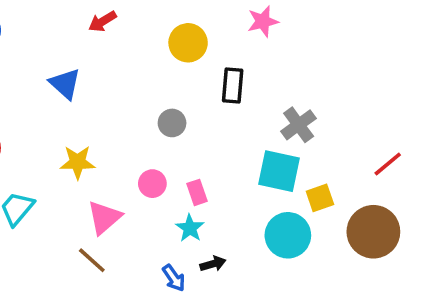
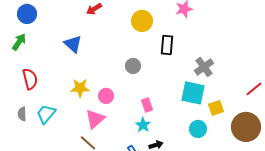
pink circle: (152, 184) -> (106, 96), moved
cyan circle: (288, 235) -> (198, 129), size x0.7

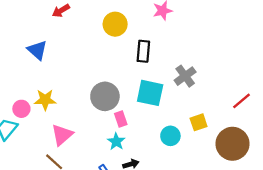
gray circle: (133, 66) -> (105, 96), moved, size x1.6
cyan square: (193, 93) -> (150, 93), moved
pink circle: (106, 96) -> (21, 109), moved
cyan circle: (198, 129) -> (170, 136), moved

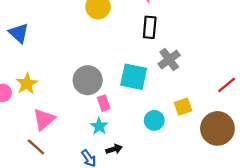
black rectangle: (143, 51) -> (150, 27), moved
yellow star: (45, 100) -> (27, 84), turned -30

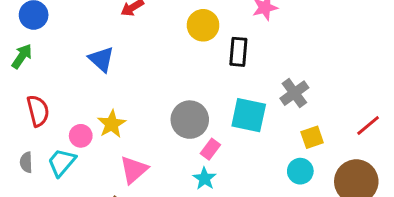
black rectangle: (150, 27) -> (238, 52), moved
pink rectangle: (104, 103) -> (210, 149), turned 56
yellow square: (183, 107) -> (312, 137), moved
cyan circle: (154, 120) -> (300, 171), moved

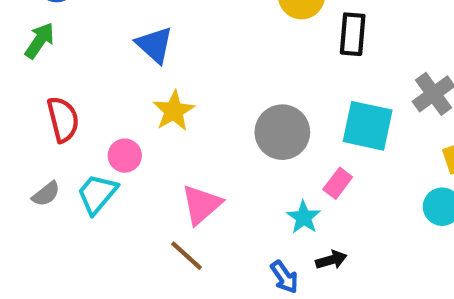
yellow star: (112, 124) -> (174, 111), moved
pink rectangle: (210, 149) -> (338, 183), moved
gray semicircle: (26, 162) -> (46, 194), turned -126

